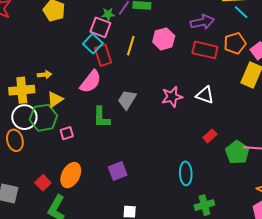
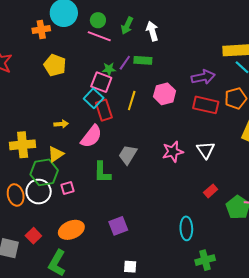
yellow arrow: (44, 75) -> (61, 124), moved
white triangle: (205, 95) -> (206, 150), turned 36
white circle: (24, 117) -> (39, 192), moved
orange ellipse: (71, 175) -> (71, 230), turned 40
red square: (43, 183) -> (33, 236), moved

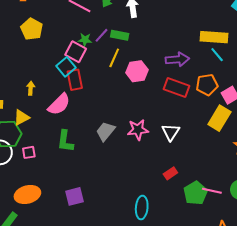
yellow line: (132, 101) -> (114, 58), moved
yellow arrow: (61, 124) -> (31, 88), turned -88
gray trapezoid: (128, 155) -> (105, 131), moved

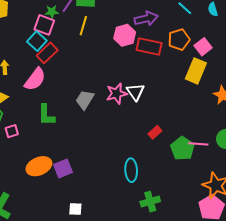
pink hexagon: (137, 71) -> (125, 35), moved
red rectangle: (75, 80) -> (47, 53), turned 65
white triangle: (171, 132) -> (136, 92), moved
orange ellipse: (27, 194) -> (39, 166), moved

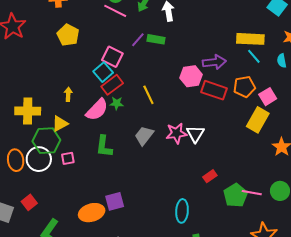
green star: (52, 12) -> (117, 103), moved
yellow line: (83, 26) -> (148, 95), moved, turned -48
orange ellipse: (39, 166) -> (92, 213), moved

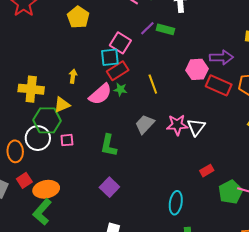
cyan square: (103, 72) -> (110, 57), turned 30
green L-shape: (104, 146) -> (109, 145), moved
orange ellipse: (16, 160) -> (15, 151), moved
purple square: (115, 201) -> (109, 187), turned -36
orange ellipse: (92, 213) -> (46, 189), moved

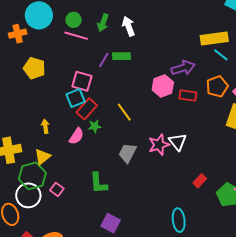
red rectangle: (219, 85) -> (188, 95), size x0.7
pink semicircle: (100, 94) -> (76, 136), size x0.7
pink square: (67, 140) -> (57, 189), turned -32

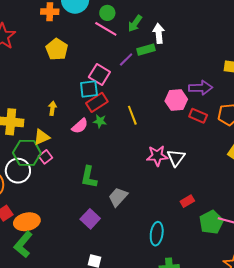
green rectangle: (122, 56) -> (146, 50), moved, turned -30
gray trapezoid: (127, 153) -> (118, 197), moved
pink square: (57, 189) -> (46, 157), moved

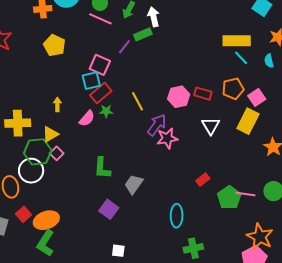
purple arrow: (201, 88) -> (157, 125), moved, turned -45
pink hexagon: (176, 100) -> (179, 97), moved
white triangle: (176, 158) -> (211, 126), moved

